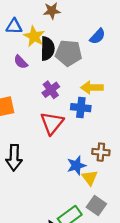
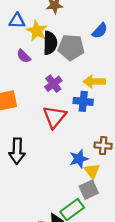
gray square: (96, 205) -> (89, 190), moved, turned 30

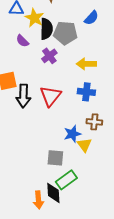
purple cross: (53, 84) -> (49, 56), moved
blue cross: (83, 101) -> (86, 92), moved
black arrow: (17, 151) -> (23, 96), moved
gray square: (89, 190) -> (55, 158), moved, turned 30

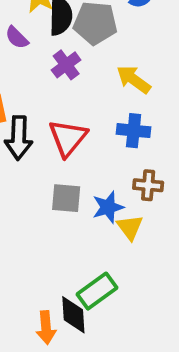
yellow arrow: (86, 64) -> (134, 79), turned 36
gray square: (55, 158) -> (66, 198), moved

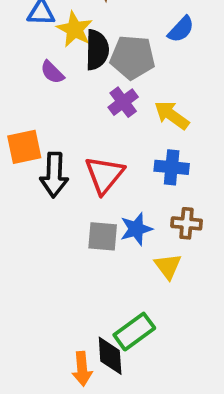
purple cross: (66, 65) -> (123, 102), moved
blue star: (108, 207) -> (136, 229), moved

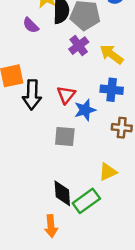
red triangle: (104, 175) -> (66, 95), size x0.7
blue star: (136, 229) -> (85, 110), moved
yellow triangle: (168, 266) -> (108, 172), moved, turned 42
black diamond: (110, 356) -> (62, 193), moved

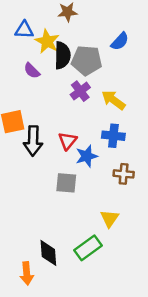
yellow triangle: (108, 172) -> (110, 219), turned -30
black diamond: (62, 193) -> (48, 253), moved
orange arrow: (51, 226) -> (27, 273), moved

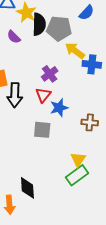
purple cross: (80, 91) -> (50, 74), moved
yellow arrow: (113, 100) -> (75, 51), moved
blue cross: (113, 136) -> (92, 64), moved
green rectangle: (88, 248) -> (77, 175), moved

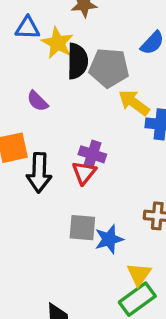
purple semicircle: (14, 37) -> (37, 101), moved
purple cross: (50, 74) -> (92, 154), moved, turned -35
blue star: (59, 108) -> (109, 239), moved

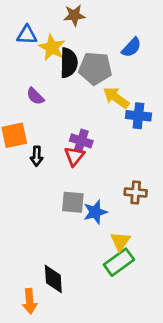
black arrow: (39, 173) -> (37, 156), size x0.6

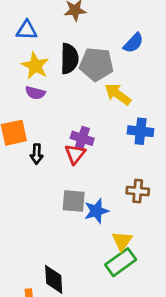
yellow star: (52, 47) -> (35, 66), moved
purple semicircle: (35, 96) -> (35, 93), turned -30
blue cross: (138, 116) -> (141, 131), moved

